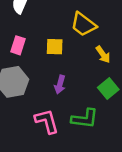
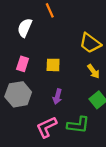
yellow trapezoid: (83, 24) -> (90, 43), moved
pink L-shape: (47, 121) -> (47, 127), turned -100

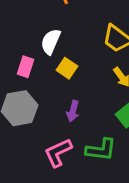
white semicircle: (25, 28) -> (51, 42), moved
yellow square: (53, 65) -> (67, 68), turned 32

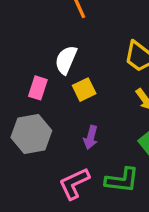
yellow square: (67, 68) -> (84, 90), turned 30

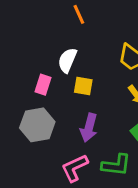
yellow square: (84, 90) -> (83, 86), turned 36
purple arrow: (91, 137) -> (89, 128), size x1.4

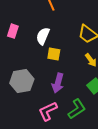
pink rectangle: (43, 85) -> (13, 31), moved
green L-shape: (116, 165) -> (77, 109), turned -40

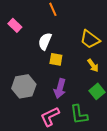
pink rectangle: (13, 31) -> (15, 25), moved, turned -64
green L-shape: (77, 109) -> (79, 115), turned 115

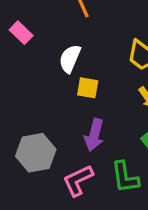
gray hexagon: (24, 86) -> (36, 153), moved

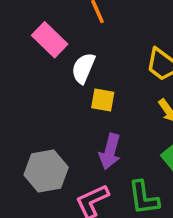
pink rectangle: (21, 33) -> (50, 40), moved, size x1.4

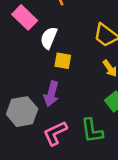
purple arrow: (110, 152) -> (51, 94), moved

